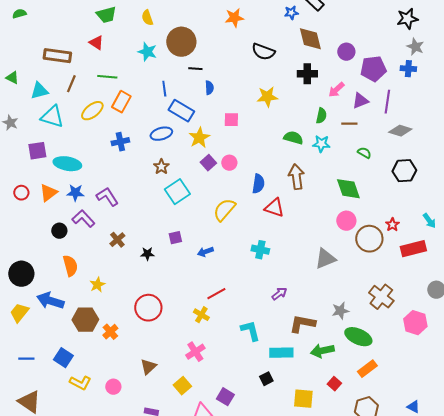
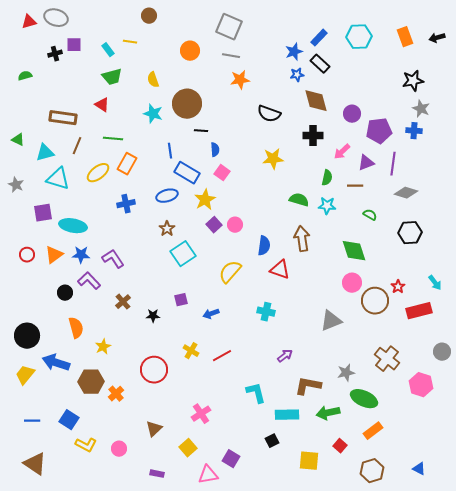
pink square: (231, 120) -> (222, 173), moved, turned 35
yellow cross: (201, 315) -> (191, 351), moved

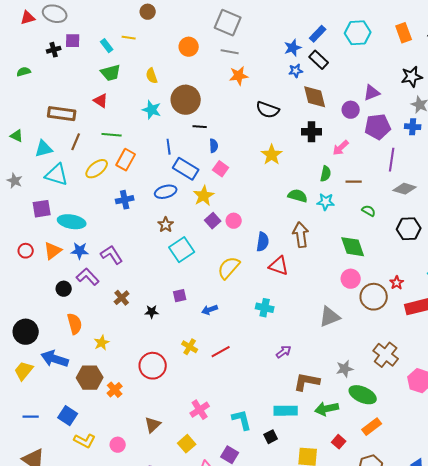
yellow star: (273, 159) -> (272, 155), turned -30
purple triangle: (366, 163) -> (372, 93), moved
cyan L-shape: (256, 393) -> (242, 420), moved

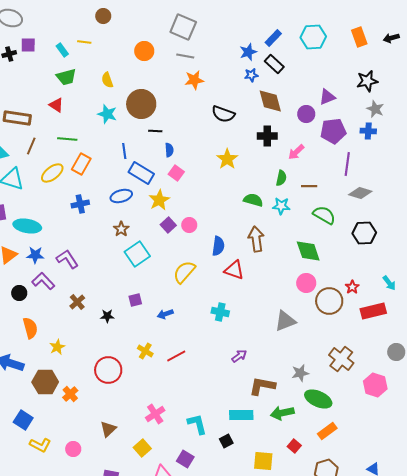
green semicircle: (369, 211) -> (324, 215), size x1.6

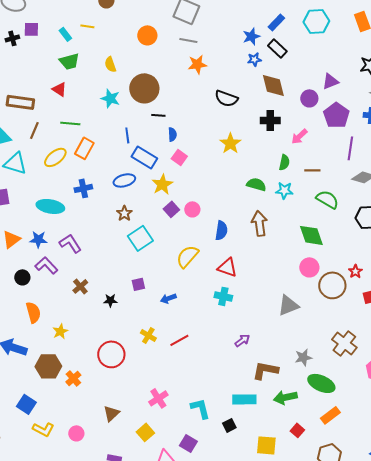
purple pentagon: (333, 131) -> (336, 115), turned -30
cyan ellipse: (27, 226) -> (50, 206), moved
red triangle: (234, 270) -> (227, 267), moved

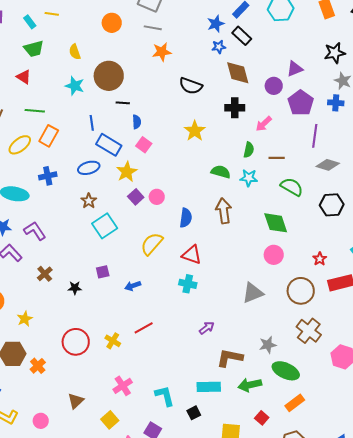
brown circle: (332, 285) -> (301, 291), moved
yellow cross: (148, 335) -> (113, 341), moved

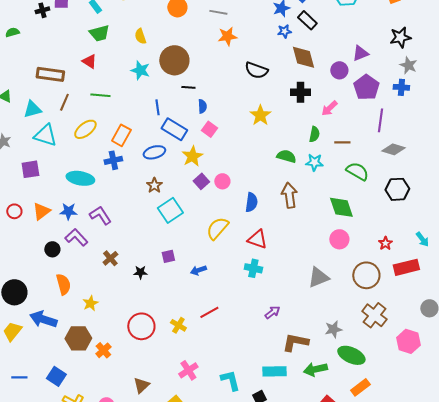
orange rectangle: (49, 136) -> (121, 135), moved

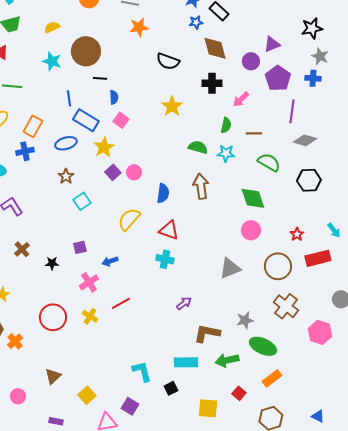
yellow semicircle: (140, 36) -> (52, 27), turned 84
cyan square: (170, 210) -> (82, 201), size x0.7
pink cross: (188, 370) -> (89, 282), moved

